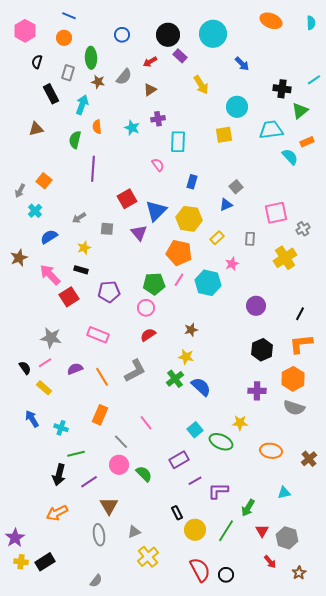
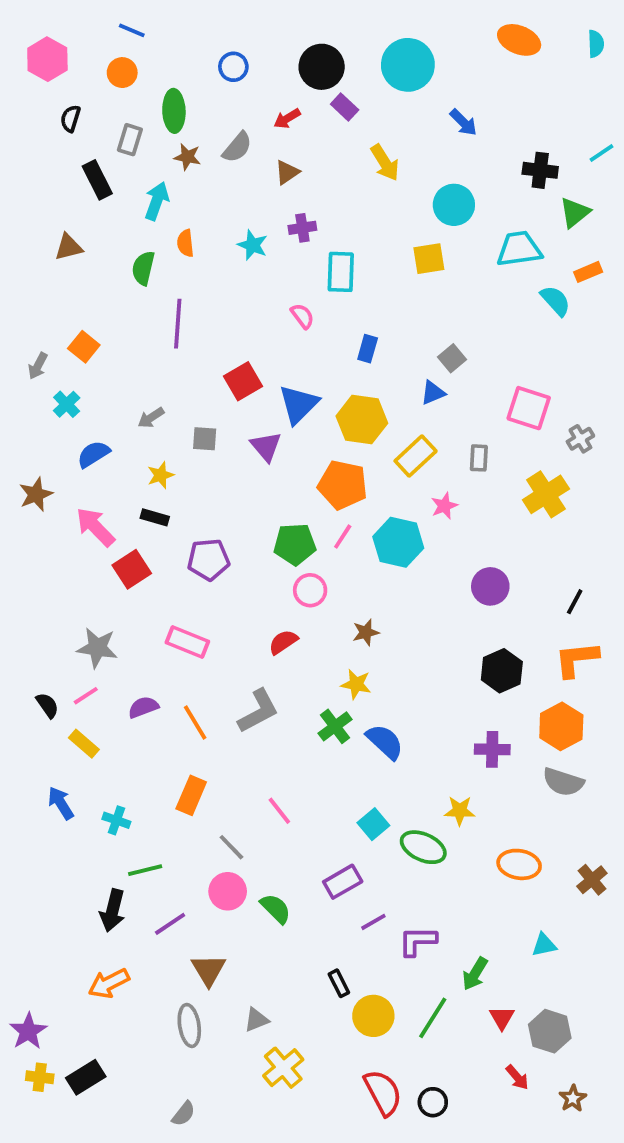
pink square: (276, 213) -> (529, 408), turned 30
yellow rectangle: (217, 238) -> (416, 456), size x1.5
pink circle: (146, 308) -> (310, 590), moved

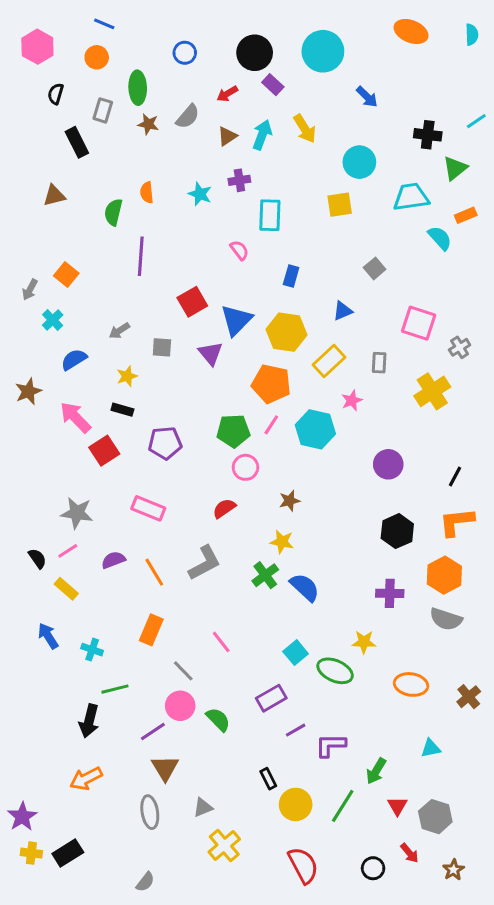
cyan arrow: (157, 201) -> (262, 135), moved
gray square: (452, 358) -> (375, 268), moved
purple line: (170, 924) -> (153, 732), moved
black circle: (433, 1102) -> (373, 868), moved

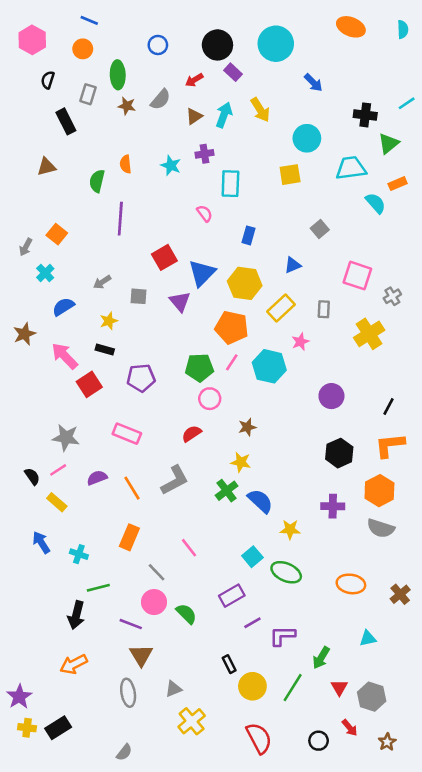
yellow star: (364, 642) -> (290, 530), moved
purple line: (153, 732) -> (131, 624), turned 55

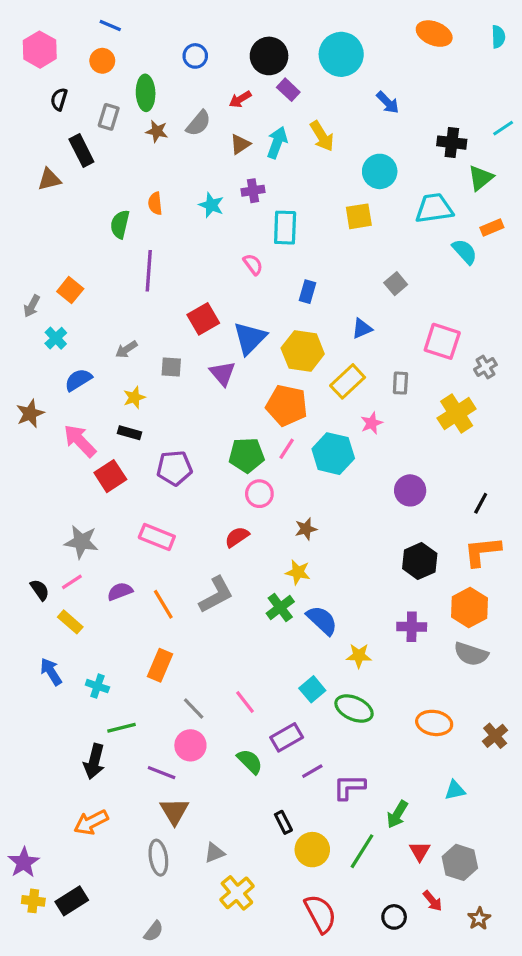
brown triangle: (46, 167) -> (49, 179), moved
pink line: (189, 548) -> (245, 702), moved
green semicircle: (186, 614) -> (250, 761), moved

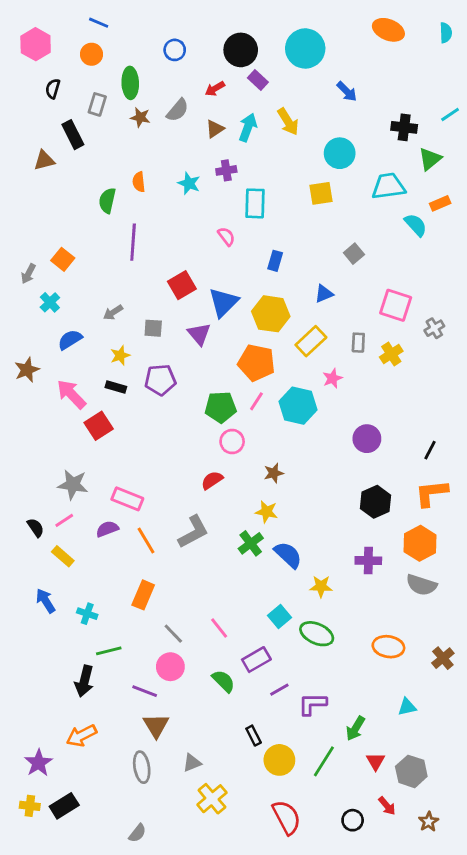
yellow cross: (457, 413) -> (391, 354), moved, size x0.7
purple pentagon: (174, 468) -> (160, 380), moved
pink rectangle: (157, 537) -> (127, 499), moved
purple star: (24, 862) -> (38, 763), moved

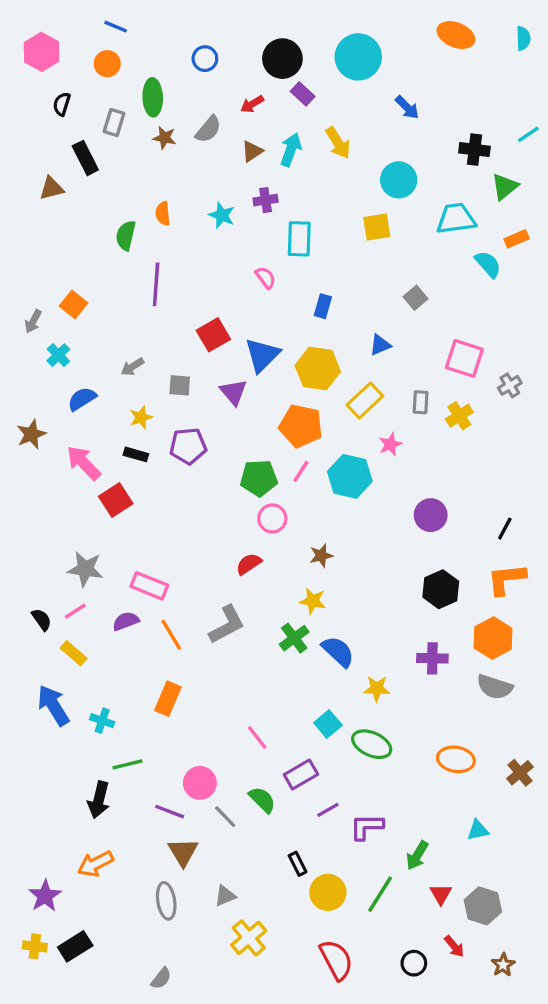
blue arrow: (46, 601) -> (53, 705), size x1.4
gray line: (173, 634) -> (225, 817), moved

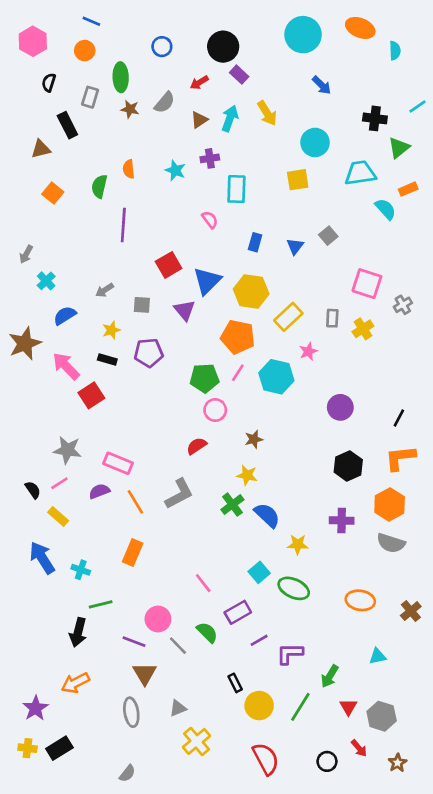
cyan semicircle: (523, 38) -> (395, 51), moved
cyan circle: (358, 57) -> (303, 35), moved
orange square: (74, 305) -> (53, 193), moved
blue triangle: (380, 345) -> (295, 246), moved, turned -30
brown star: (31, 434) -> (25, 343), size x1.4

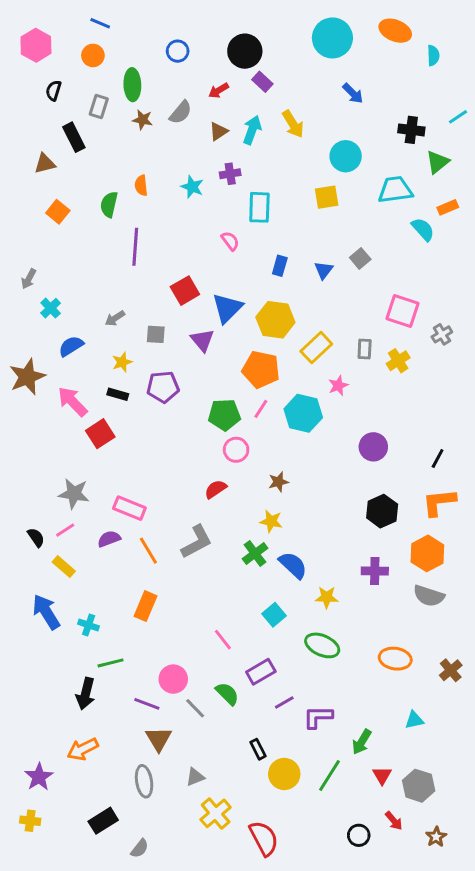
cyan square: (259, 572) -> (274, 615), moved
black rectangle: (59, 748) -> (103, 821), moved
red semicircle: (266, 759) -> (264, 838), moved

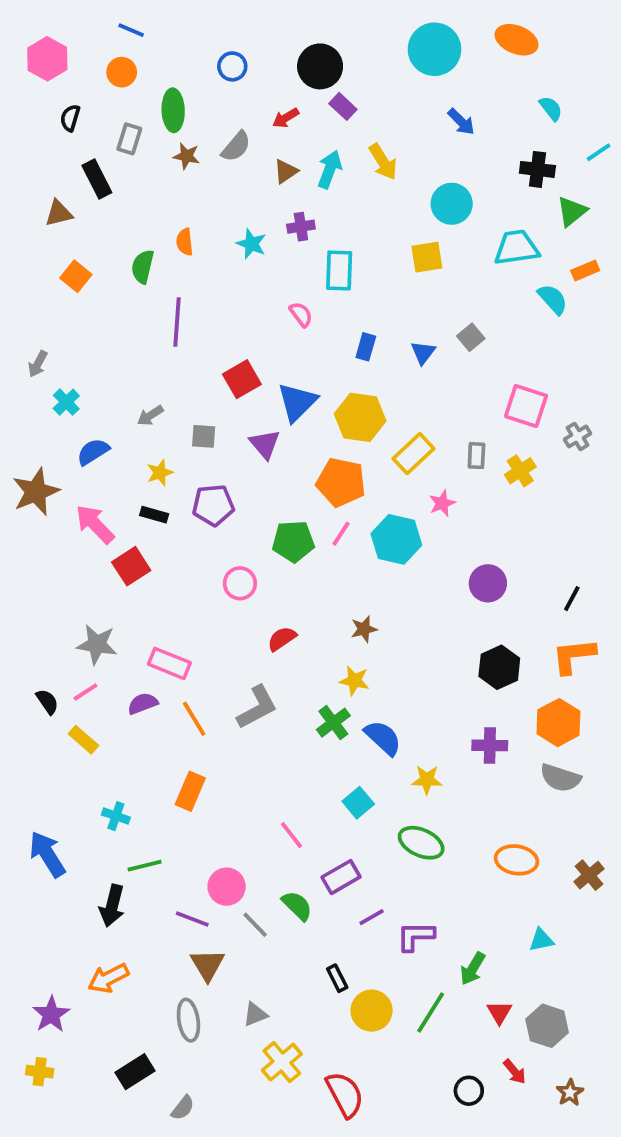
cyan semicircle: (433, 55) -> (551, 108), moved, turned -36
pink circle: (236, 450) -> (240, 583), moved
blue arrow: (46, 612) -> (47, 854), moved

